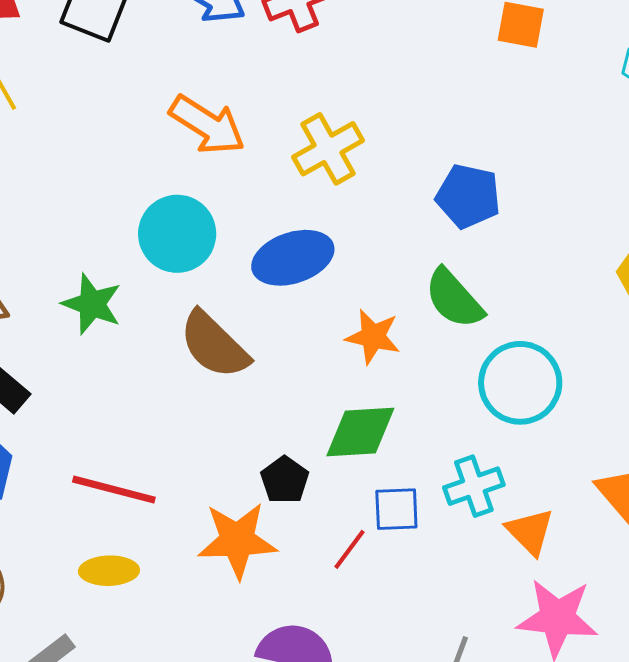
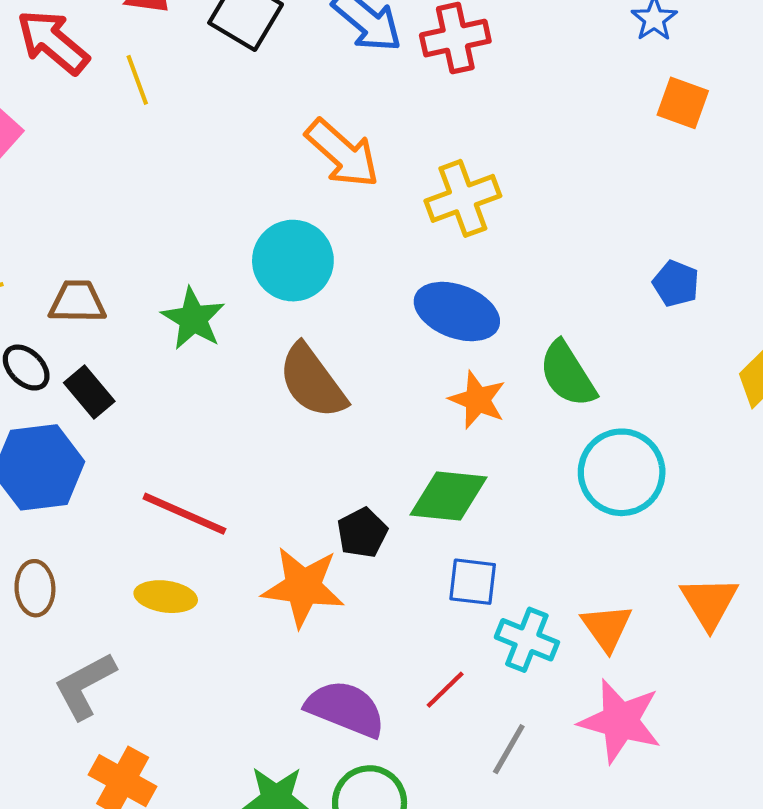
blue pentagon: (468, 196) -> (676, 283), moved, size x0.7
blue ellipse: (293, 258) -> (457, 312), moved, turned 30
cyan cross: (474, 486) -> (527, 640), moved, turned 32
red line: (349, 549) -> (445, 690), moved

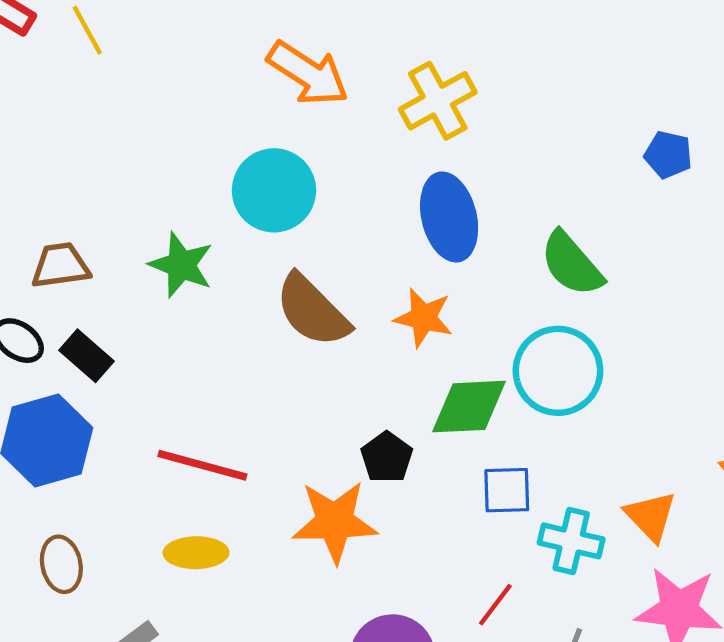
blue ellipse: (457, 312) -> (449, 217), turned 64
orange star: (477, 400) -> (424, 318), moved
cyan circle: (622, 472) -> (558, 371), moved

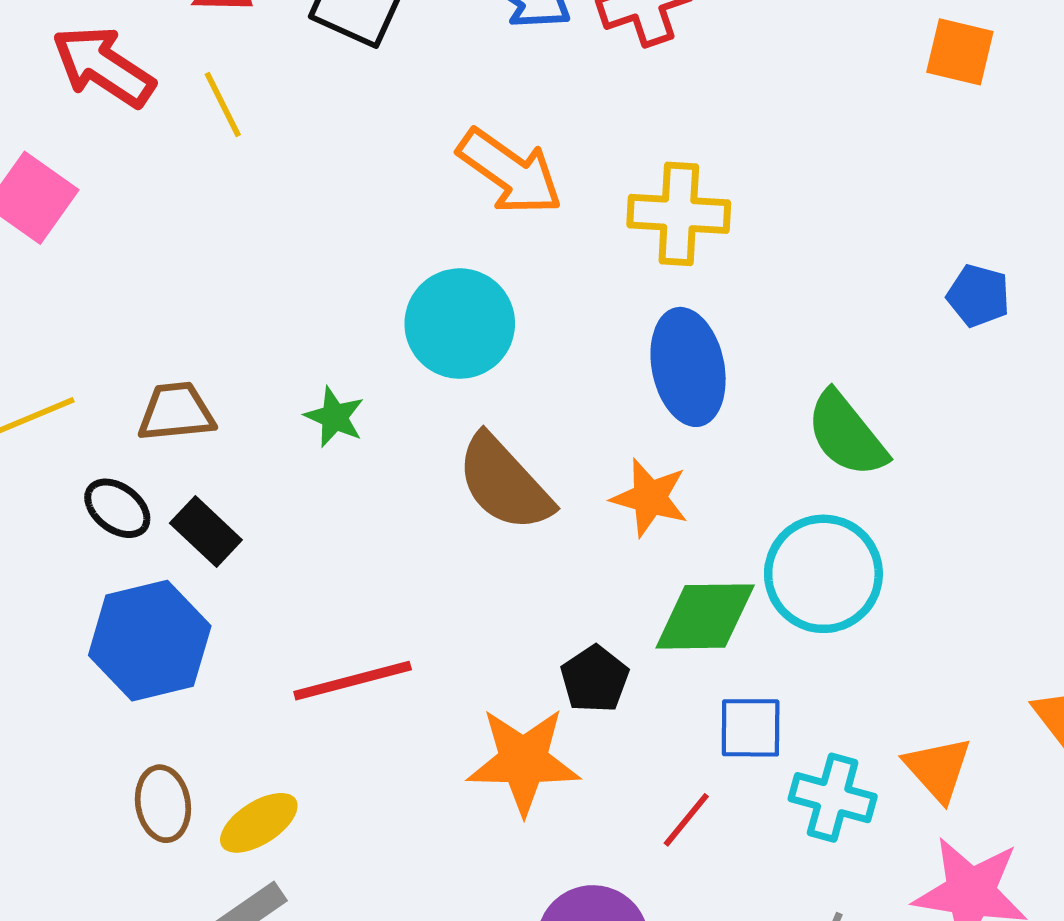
yellow cross: (438, 101) -> (679, 214), turned 30
green star: (181, 265) -> (335, 417), size x0.7
red line: (202, 465) -> (353, 681), turned -32
yellow ellipse: (196, 553) -> (259, 823), moved, turned -34
red line: (495, 605) -> (686, 820), moved

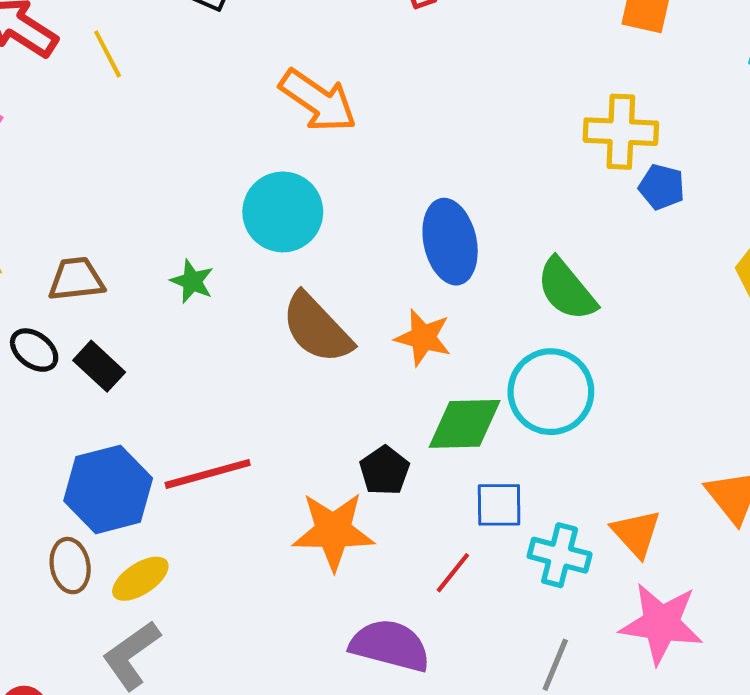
yellow cross: (679, 214) -> (621, 132), moved
blue hexagon: (150, 641) -> (108, 489), moved

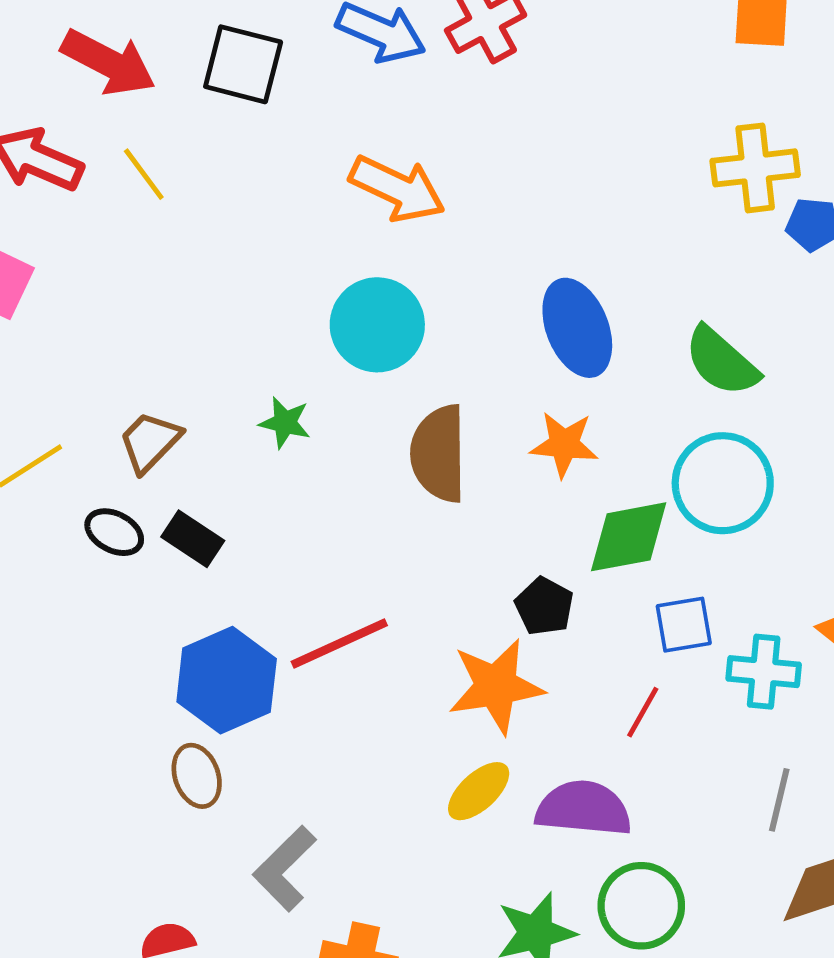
brown trapezoid: (76, 279) -> (150, 442), turned -30
brown semicircle: (317, 328) -> (439, 454), turned 52
yellow ellipse: (140, 579) -> (479, 791), moved

